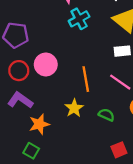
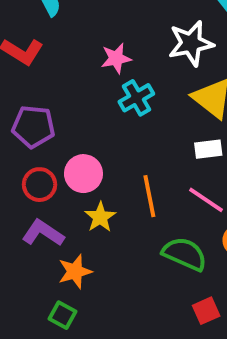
yellow star: (74, 108) -> (100, 217), moved
green semicircle: (106, 115) -> (185, 254), size x1.6

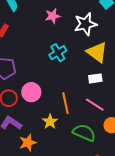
pink star: (116, 58) -> (53, 16), moved
yellow star: (100, 217) -> (50, 122), moved

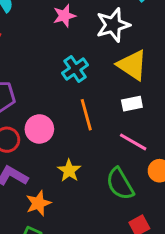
orange line: (65, 103) -> (86, 115), moved
green semicircle: (84, 133) -> (120, 184), turned -140

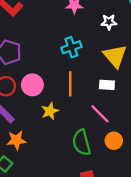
white star: (113, 25) -> (109, 22), size x0.6
yellow star: (69, 171) -> (50, 111), moved

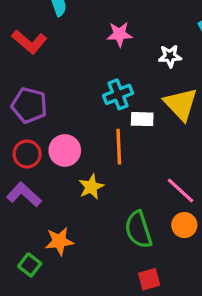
white rectangle: (107, 85) -> (142, 119), moved
pink line: (100, 114) -> (181, 191), moved
orange star: (16, 140) -> (59, 241), moved

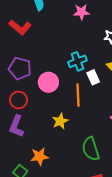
pink star: (120, 34) -> (81, 12), moved
white rectangle: (142, 119) -> (93, 77), turned 64
pink circle: (65, 150) -> (48, 82), moved
purple L-shape: (24, 194) -> (16, 126), turned -110

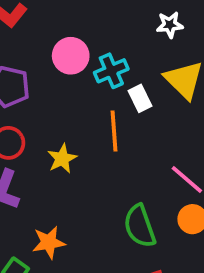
pink circle: (48, 82) -> (71, 56), moved
yellow star: (60, 121) -> (62, 159), moved

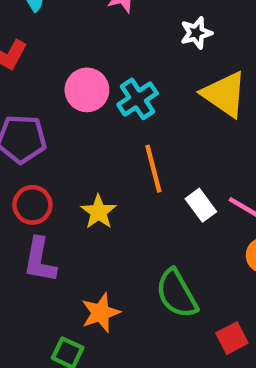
white rectangle: (140, 98) -> (201, 205), moved
green semicircle: (140, 226) -> (177, 294), moved

